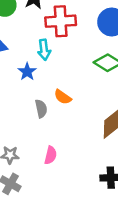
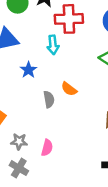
blue star: (27, 72) -> (29, 70), moved
pink semicircle: (51, 155) -> (47, 148), moved

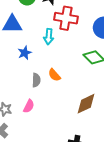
pink semicircle: (47, 148) -> (29, 106), moved

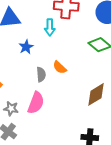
pink semicircle: (29, 106) -> (36, 103), size x1.5

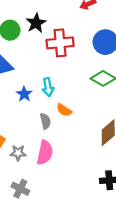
cyan arrow: (50, 27) -> (48, 87), moved
gray star: (11, 109) -> (18, 153), moved

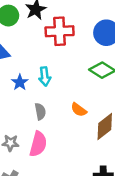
orange semicircle: (64, 110) -> (79, 110), moved

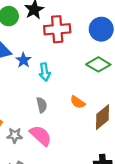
blue star: (20, 82) -> (23, 60), moved
pink semicircle: (38, 144) -> (41, 136), turned -60

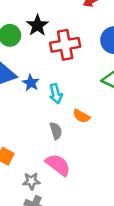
orange semicircle: (78, 102) -> (81, 116), moved
gray star: (15, 135) -> (31, 181), moved

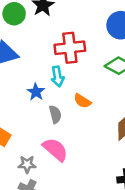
red cross: (65, 45) -> (70, 48), moved
blue star: (31, 83) -> (36, 92), moved

